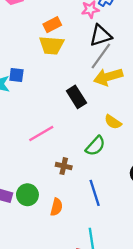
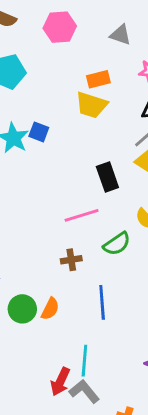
pink line: (41, 134) -> (82, 215), moved
brown cross: (64, 166) -> (71, 260), turned -35
green circle: (27, 195) -> (22, 309), moved

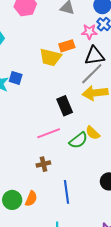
orange rectangle: (98, 79) -> (67, 46), moved
green semicircle: (117, 244) -> (78, 140), moved

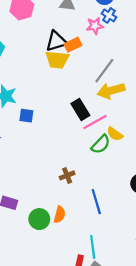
black triangle: (94, 56) -> (56, 41), moved
blue square: (16, 78) -> (26, 116), moved
pink line: (49, 133) -> (95, 122), moved

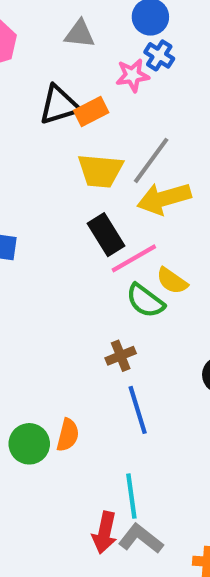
yellow trapezoid: (57, 60) -> (100, 171), moved
green semicircle: (101, 144) -> (145, 301), turned 84
brown cross: (67, 175) -> (121, 356), moved

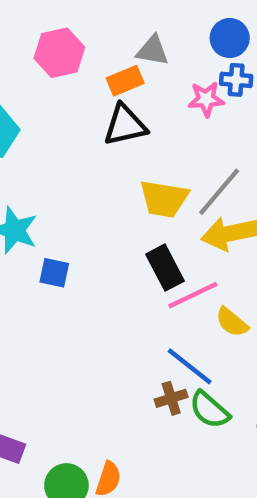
blue cross: (159, 55) -> (236, 80), turned -32
orange rectangle: (91, 112) -> (125, 81), moved
green semicircle: (145, 301) -> (209, 410), moved
blue line: (138, 410) -> (190, 366), moved, turned -39

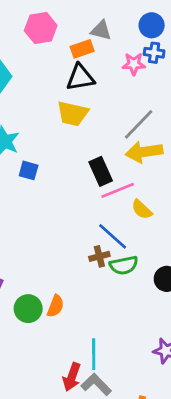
yellow trapezoid: (164, 199) -> (73, 113), moved
green semicircle: (209, 410) -> (124, 265), turned -56

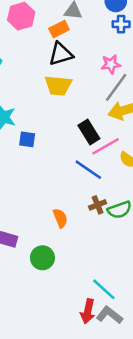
pink star: (134, 64) -> (111, 64), moved
blue line: (113, 236) -> (88, 170), moved
orange semicircle: (56, 306) -> (60, 218), moved, turned -36
cyan line: (94, 354) -> (104, 289), turned -40

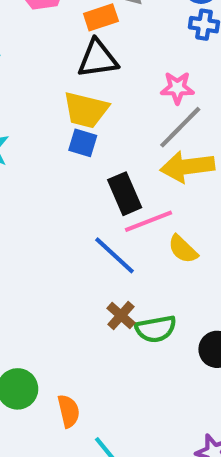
blue square: (27, 139) -> (83, 143), moved
brown cross: (98, 205) -> (121, 316), turned -35
orange semicircle: (60, 218) -> (69, 411), moved

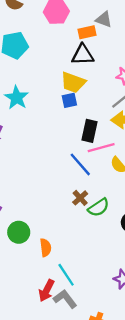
blue square: (83, 143) -> (69, 100), turned -35
black rectangle: (125, 194) -> (90, 131), turned 30
green semicircle: (156, 329) -> (99, 207), turned -30

